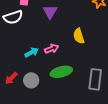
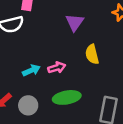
purple triangle: (50, 12) -> (75, 22), moved

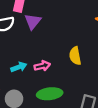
purple triangle: (75, 22) -> (33, 22), moved

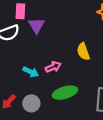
cyan arrow: (19, 67) -> (31, 72), turned 56

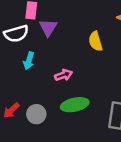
yellow semicircle: (83, 52) -> (95, 41), moved
cyan arrow: (31, 72) -> (29, 61), moved, turned 77

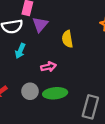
yellow semicircle: (95, 41) -> (67, 39), moved
gray circle: (36, 114) -> (30, 91), moved

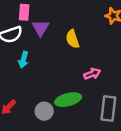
pink arrow: (48, 67) -> (92, 74), moved
gray circle: (30, 91) -> (44, 111), moved

